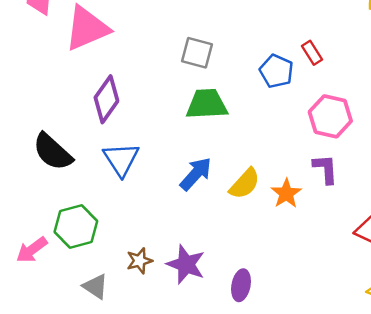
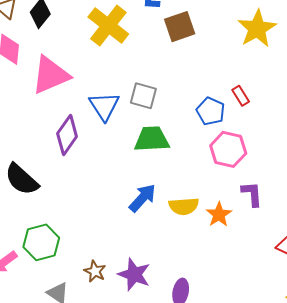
pink hexagon: (330, 116) -> (228, 149), moved
blue triangle: (121, 159) -> (104, 106), moved
yellow semicircle: (245, 184) -> (184, 206), turned 44
brown star: (139, 261) -> (95, 271), turned -30

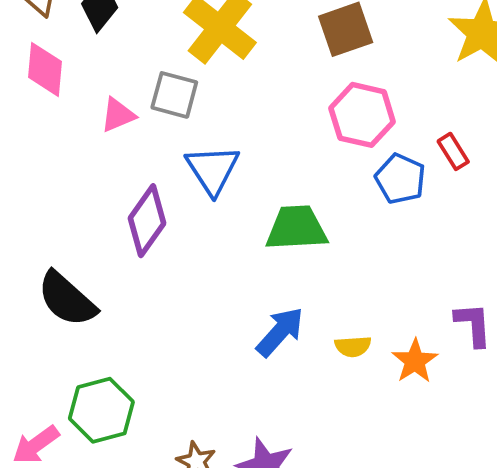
pink triangle: (51, 75) -> (118, 115), size x0.5
gray square: (143, 96) -> (174, 95), moved
pink hexagon: (228, 149) -> (362, 115), moved
yellow semicircle: (184, 206) -> (353, 346), size x0.7

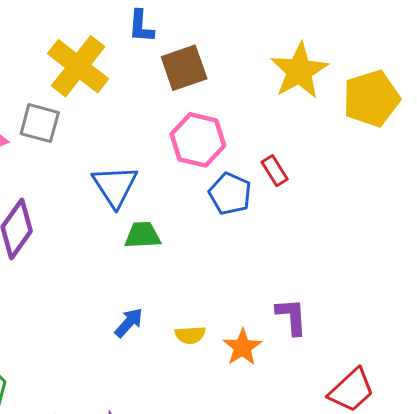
blue triangle: (213, 170) -> (115, 186), moved
green trapezoid: (296, 228) -> (143, 235), size x0.7
blue arrow: (280, 332) -> (129, 323), size x0.7

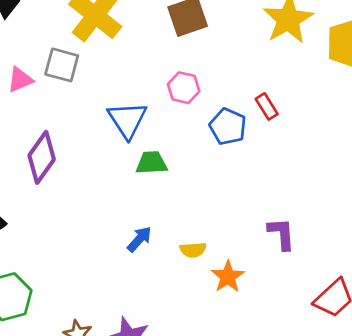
pink hexagon: (198, 140) -> (184, 88), moved, size x0.7
orange star: (242, 347) -> (228, 277), moved

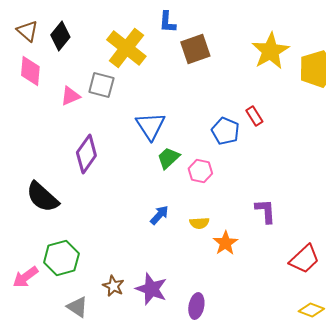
pink hexagon: (184, 88) -> (200, 171), moved
green trapezoid: (151, 163) -> (168, 158), turned -40

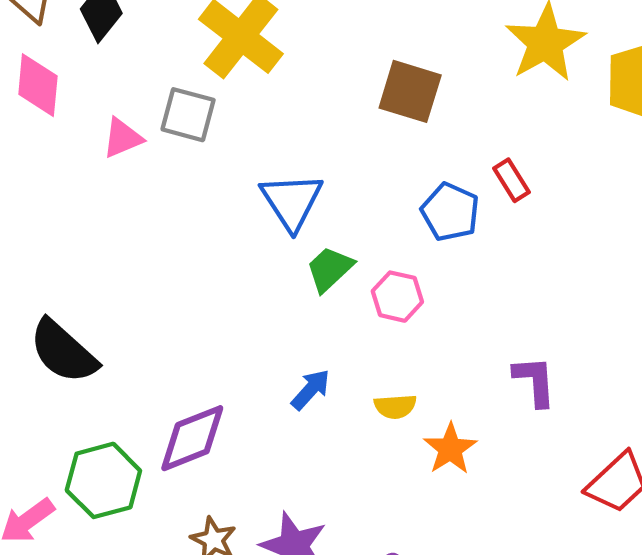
brown square: (195, 49) -> (410, 91), moved, turned 36
purple diamond: (86, 154) -> (192, 438), moved, turned 33

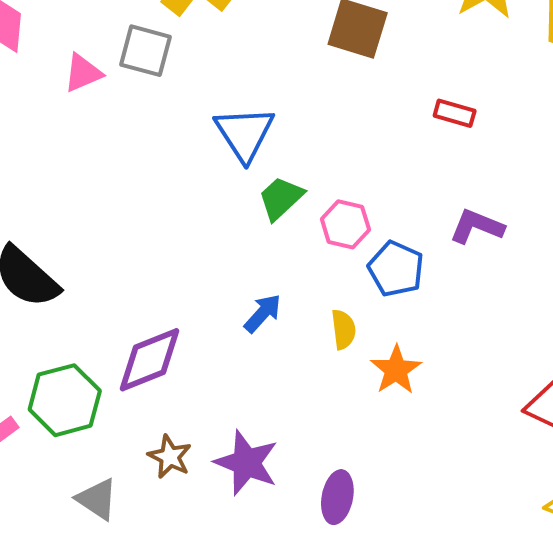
red rectangle: (512, 180) -> (455, 113), turned -42
blue pentagon: (450, 212) -> (396, 269), moved
purple L-shape: (535, 381) -> (477, 226), moved, turned -64
yellow semicircle: (395, 406) -> (343, 329), turned -93

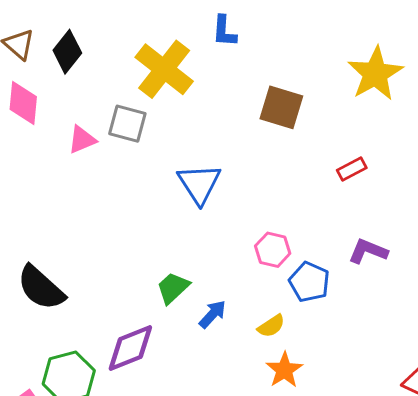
red rectangle: (455, 113) -> (352, 169), turned -44
green trapezoid: (281, 198) -> (173, 288), moved
yellow semicircle: (343, 329) -> (271, 326), turned 64
orange star: (396, 370) -> (284, 370), moved

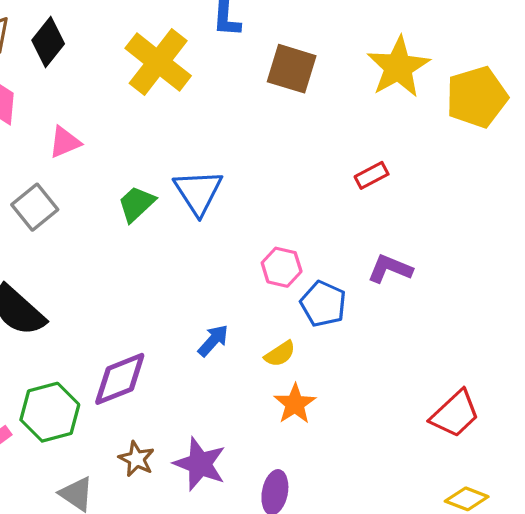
brown square: (281, 107) -> (292, 69), moved
gray square: (127, 124) -> (35, 207), moved, turned 36
green trapezoid: (173, 288) -> (136, 204), moved

